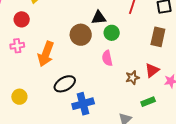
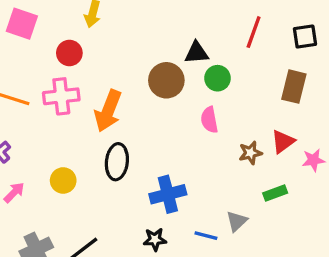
pink cross: (17, 46) -> (61, 96), size x1.5
black ellipse: (65, 84) -> (117, 162), moved, turned -55

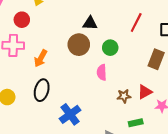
black triangle: (197, 53) -> (90, 23), moved
orange arrow: (108, 111) -> (41, 58), size x0.7
blue cross: (168, 194) -> (70, 114), turned -30

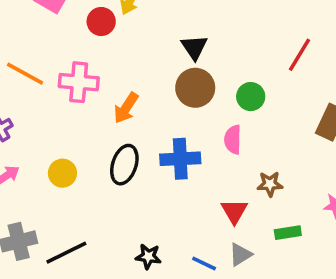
red circle: (22, 20) -> (101, 22), moved
black triangle: (90, 23) -> (194, 47), moved, turned 49
red triangle: (145, 92) -> (234, 211), moved, turned -35
blue cross: (70, 114) -> (180, 159), moved, turned 30

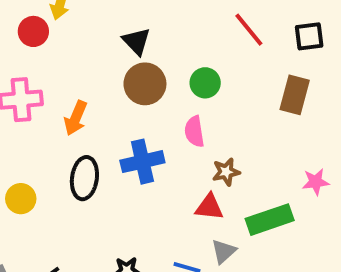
red line: (300, 55) -> (249, 30), turned -60
brown star: (270, 184) -> (226, 172), moved
red triangle: (234, 211) -> (209, 207), turned -44
green rectangle: (288, 233) -> (270, 220), size x1.6

